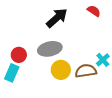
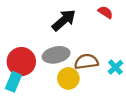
red circle: (19, 55) -> (21, 62), size x1.6
brown semicircle: (86, 71) -> (86, 62), moved

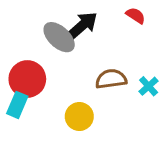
gray ellipse: (56, 55) -> (59, 37), moved, turned 55
yellow circle: (68, 78) -> (79, 117), moved

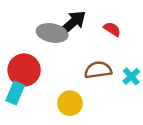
red semicircle: (136, 15) -> (112, 29), moved
gray ellipse: (59, 37) -> (52, 33), turned -32

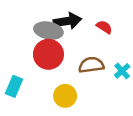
black arrow: (73, 23) -> (67, 21), turned 32
red circle: (24, 70) -> (48, 54), moved

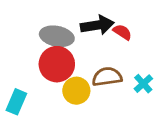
black arrow: (67, 21) -> (97, 25), moved
yellow circle: (65, 96) -> (76, 91), moved

